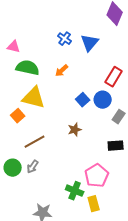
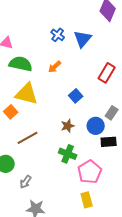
blue circle: (103, 100) -> (96, 126), moved
gray arrow: (33, 167) -> (26, 182), moved
green cross: (75, 191) -> (68, 154), moved

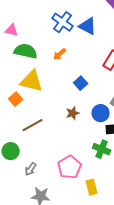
blue cross: (58, 35) -> (63, 22), size x1.5
blue triangle: (83, 39) -> (88, 26), turned -42
green cross: (68, 154) -> (102, 149), moved
pink pentagon: (90, 172) -> (70, 167), moved

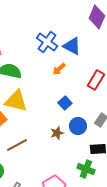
orange arrow: (60, 54) -> (59, 69), moved
blue circle: (101, 113) -> (78, 126), moved

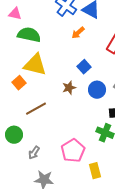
brown star: (57, 133) -> (69, 88), moved

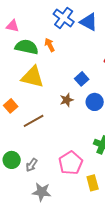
orange arrow: (78, 33) -> (50, 45), moved, turned 104
orange square: (19, 83) -> (11, 106), moved
green circle: (14, 135) -> (12, 160), moved

